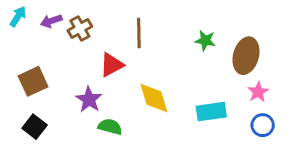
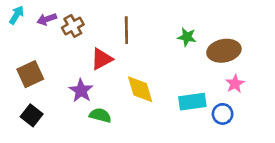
brown ellipse: (246, 56) -> (224, 51), turned 64
blue circle: (263, 125) -> (223, 114), moved

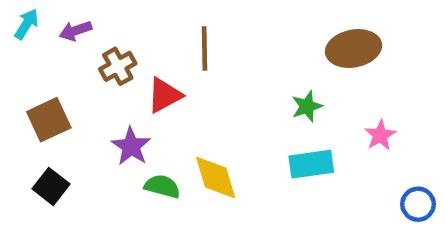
brown cross: (73, 26) -> (118, 66), moved
green star: (187, 37) -> (307, 106), moved, turned -30
brown ellipse: (224, 51) -> (354, 49), moved
yellow diamond: (140, 89) -> (216, 178), moved
blue circle: (223, 114) -> (418, 204), moved

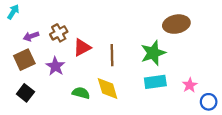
purple arrow: (76, 31) -> (31, 36), moved
brown line: (205, 49) -> (112, 55), moved
green star: (307, 106) -> (153, 53), size x1.6
pink star: (380, 135) -> (190, 85), moved
purple star: (131, 146) -> (55, 66), moved

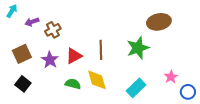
purple arrow: (31, 36) -> (32, 22), moved
red triangle: (82, 47) -> (74, 56), moved
cyan rectangle: (155, 82) -> (136, 88), moved, turned -36

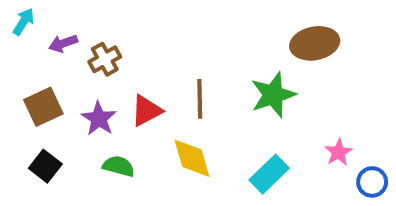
green semicircle: (73, 84) -> (119, 166), moved

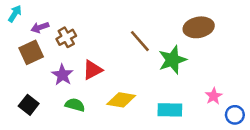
brown line: (200, 99) -> (140, 41), moved, turned -40
brown square: (43, 107) -> (31, 52), moved
yellow diamond: (192, 158) -> (121, 100), turned -64
cyan rectangle: (269, 174) -> (170, 110), turned 45

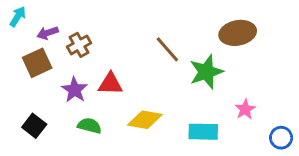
red triangle: (92, 70) -> (110, 84), turned 30
pink star: (214, 96) -> (245, 109), moved

